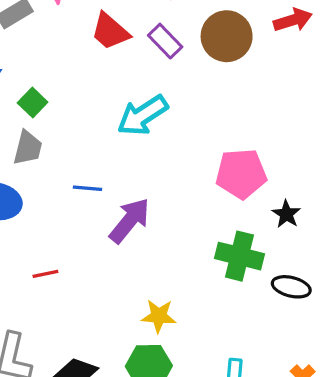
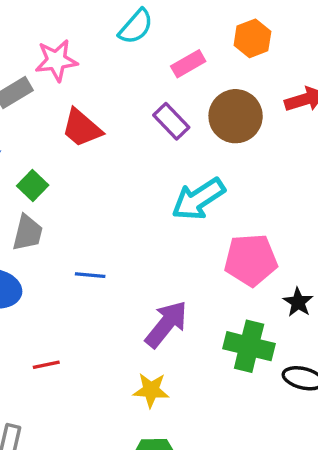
red trapezoid: (110, 31) -> (82, 128), moved
cyan arrow: (143, 115) -> (198, 199), moved
purple arrow: (130, 221) -> (166, 324), moved
yellow star: (159, 316) -> (151, 390), moved

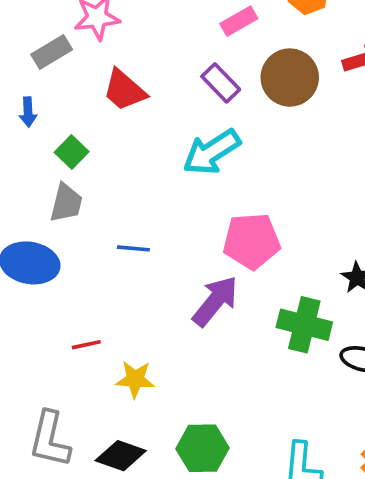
cyan arrow: (198, 199) -> (212, 152), moved
pink pentagon: (251, 260) -> (252, 241), moved
yellow star: (151, 390) -> (135, 379), moved

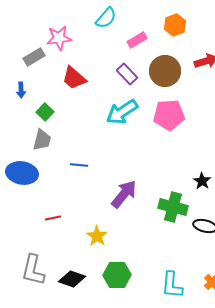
pink pentagon: (252, 241) -> (169, 115), moved
yellow star: (135, 379) -> (97, 236), moved, turned 30

